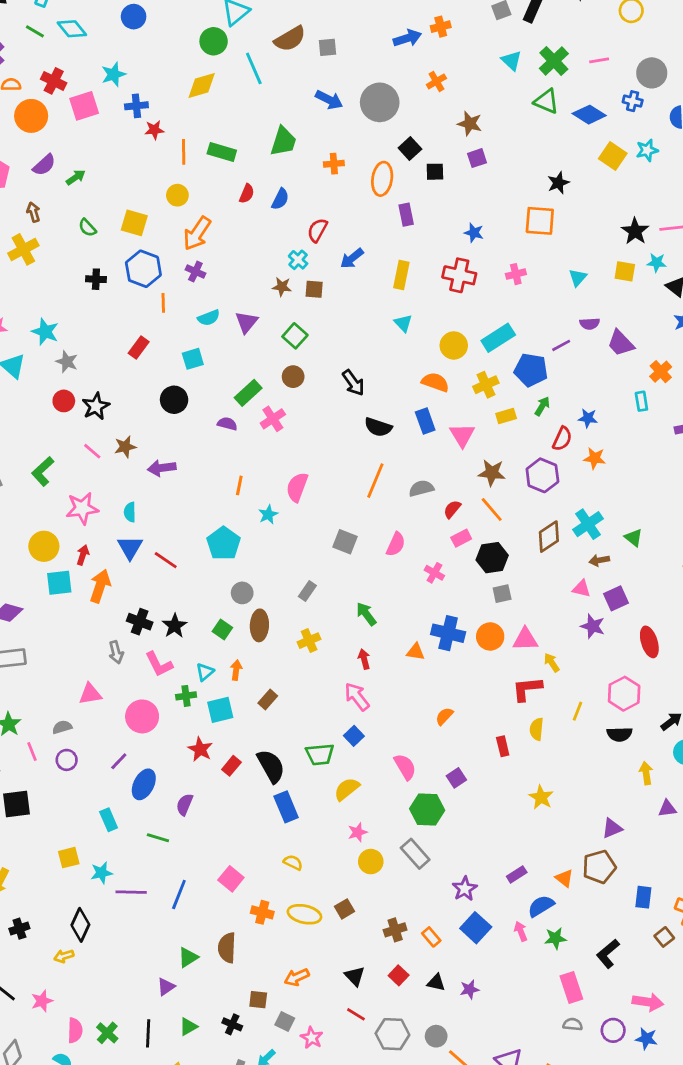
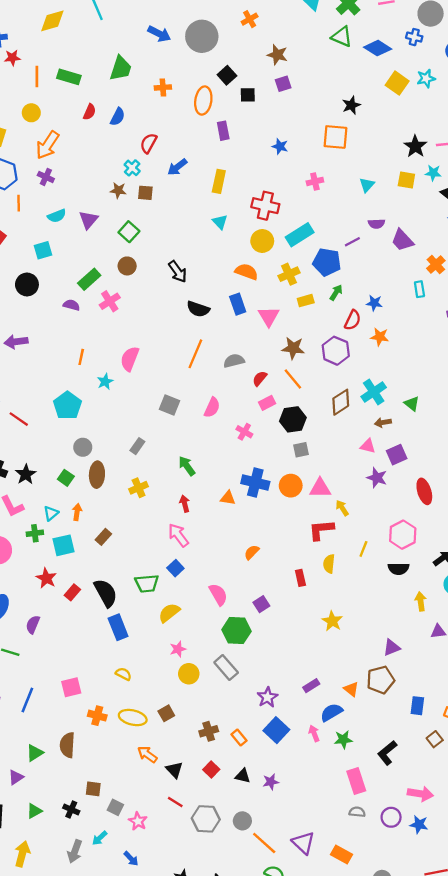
red cross: (459, 275) -> (265, 206), moved
pink square: (231, 879) -> (71, 687), turned 36
orange arrow: (297, 977) -> (147, 754), moved, turned 60

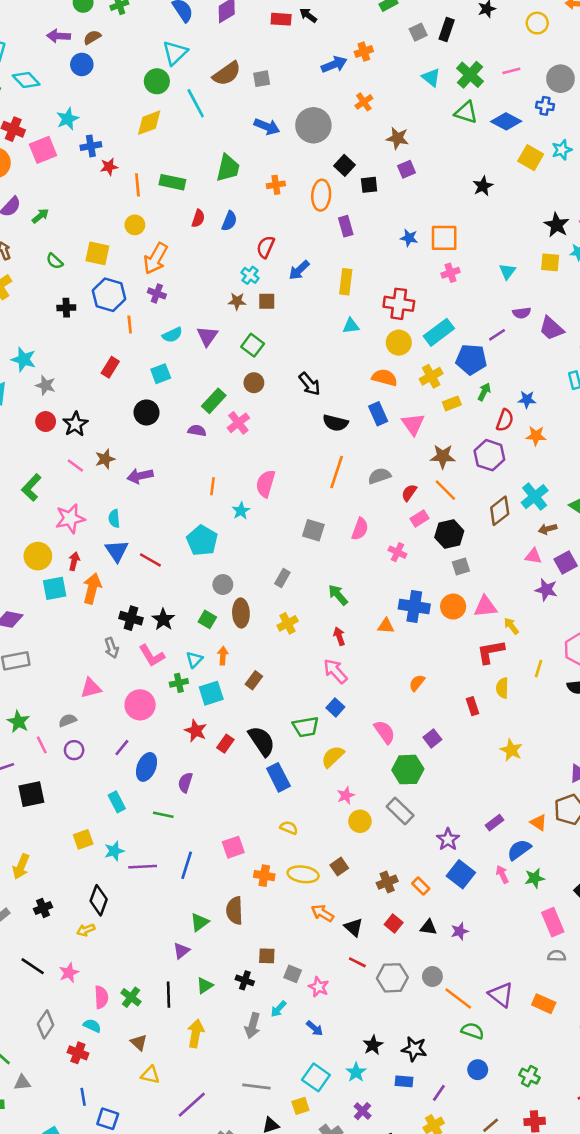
orange square: (335, 137) -> (444, 238), moved
cyan triangle: (220, 222) -> (351, 326), turned -49

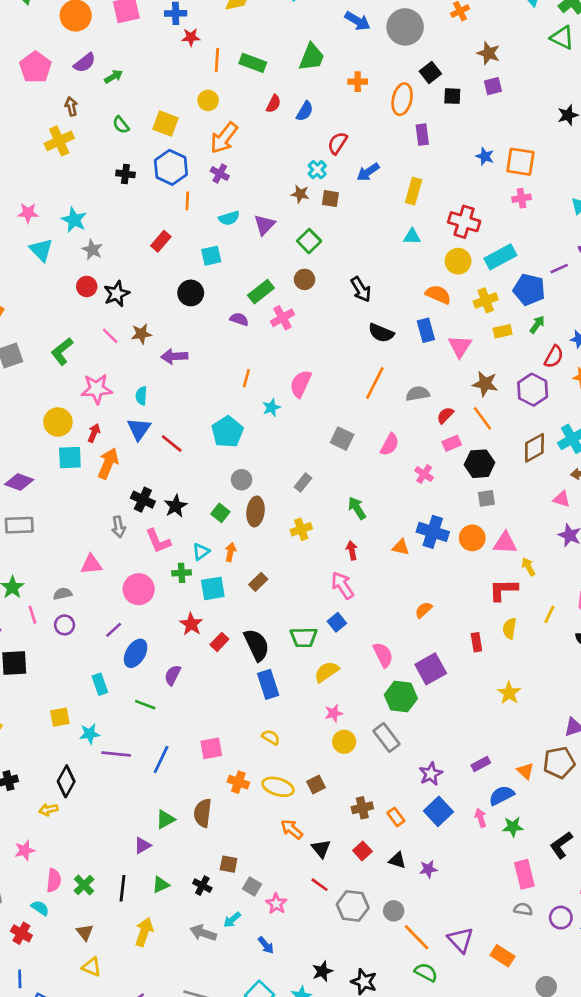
purple square: (432, 738) -> (431, 669), size x1.6
gray arrow: (253, 1026) -> (203, 933), turned 85

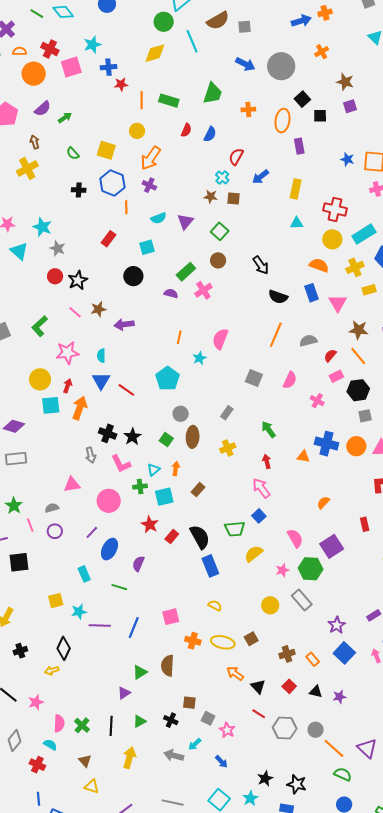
pink star: (334, 713) -> (282, 570), moved

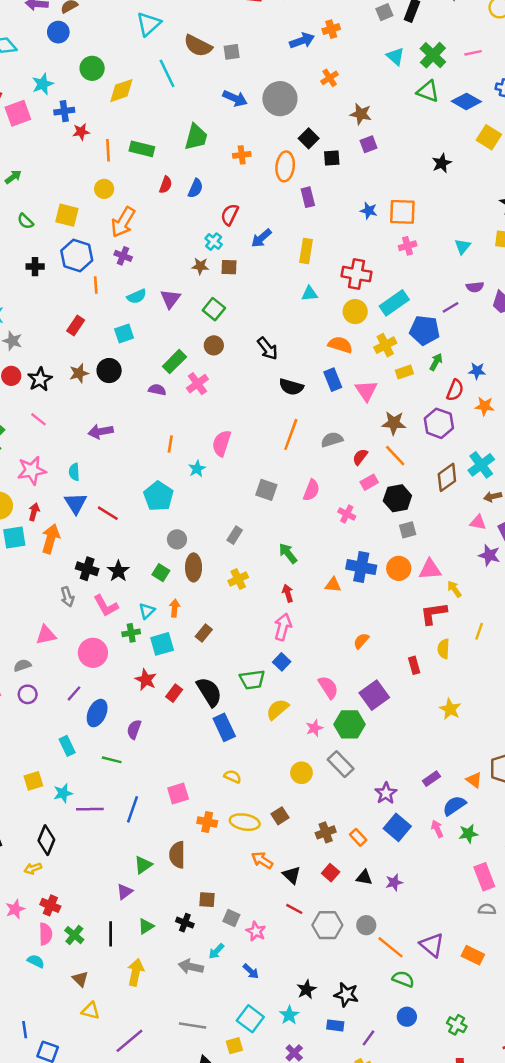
brown semicircle: (218, 21) -> (198, 46), turned 60
green circle: (164, 22) -> (92, 68), moved
brown star: (98, 309) -> (79, 373), moved
pink arrow: (261, 488) -> (283, 627), turned 55
red cross: (37, 765) -> (50, 905), moved

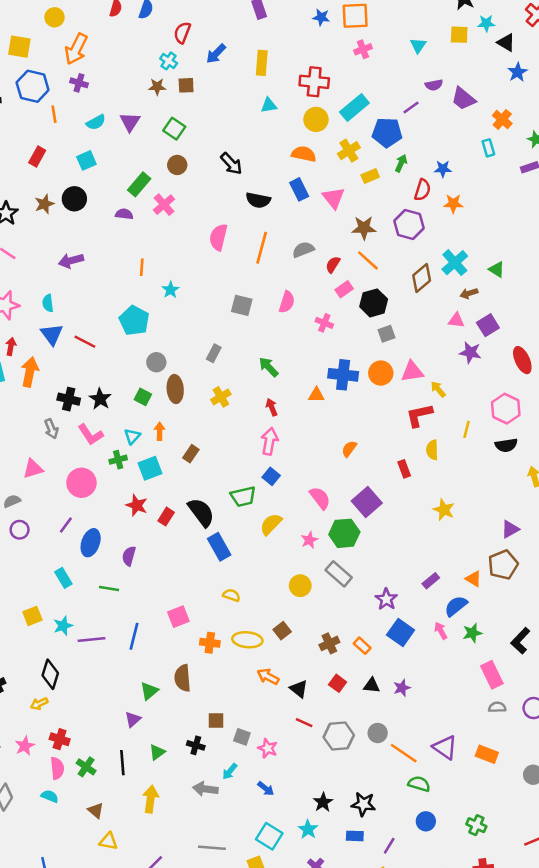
pink semicircle: (222, 443) -> (218, 237), moved

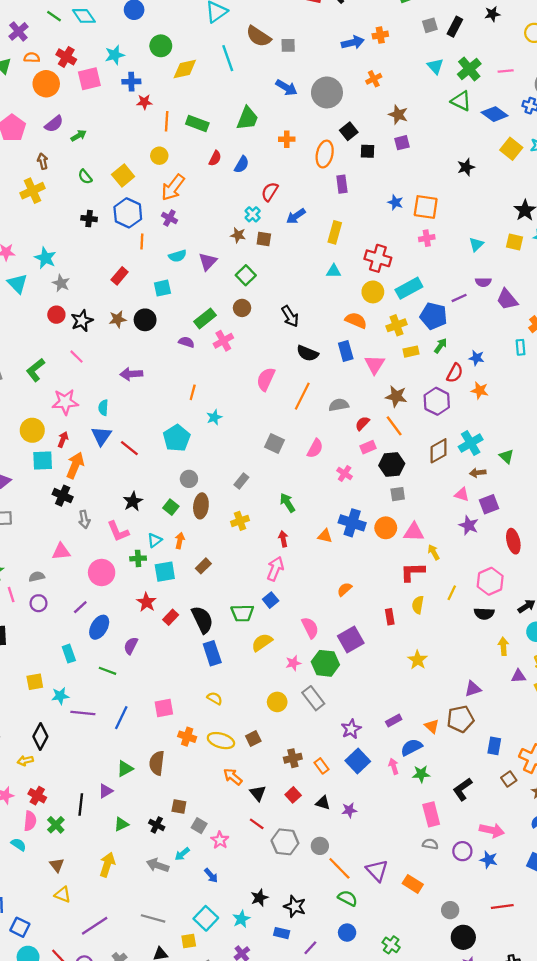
yellow square: (19, 47) -> (123, 176), turned 30
black cross: (69, 399) -> (63, 496), moved
black line: (122, 763) -> (81, 804), moved

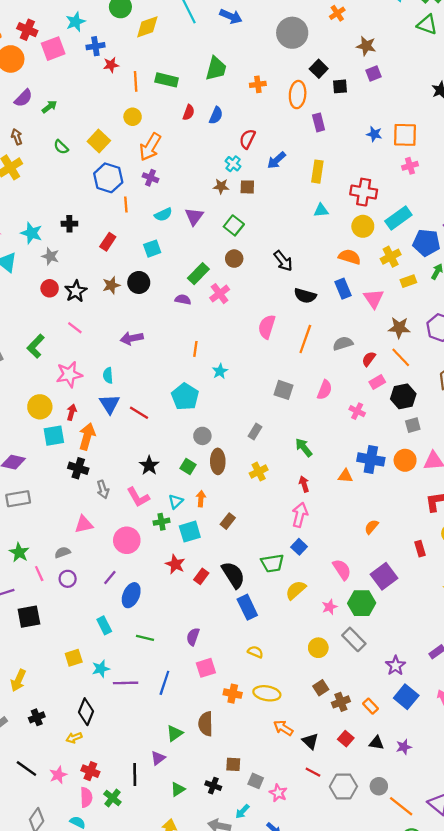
blue arrow: (286, 88) -> (231, 16), moved
black cross: (89, 219) -> (69, 224), moved
purple semicircle: (131, 646) -> (193, 637), moved
brown square: (253, 739) -> (321, 688), moved

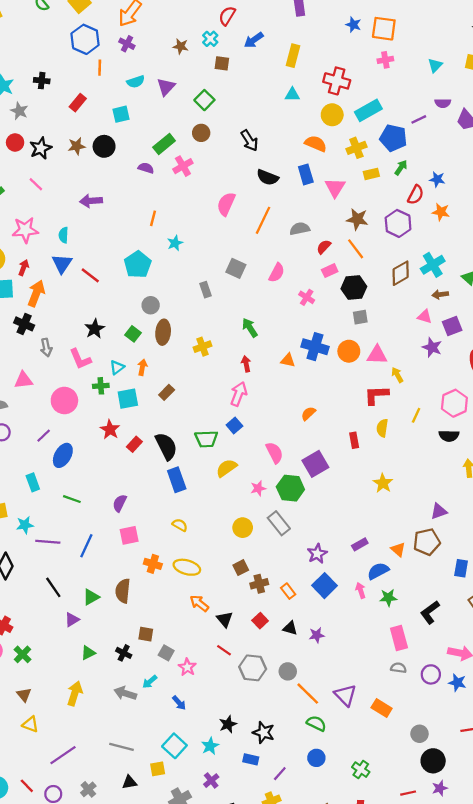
brown star: (221, 186) -> (181, 46), moved
gray rectangle: (255, 431) -> (206, 290), moved, turned -56
black line: (135, 775) -> (53, 587), moved, turned -40

